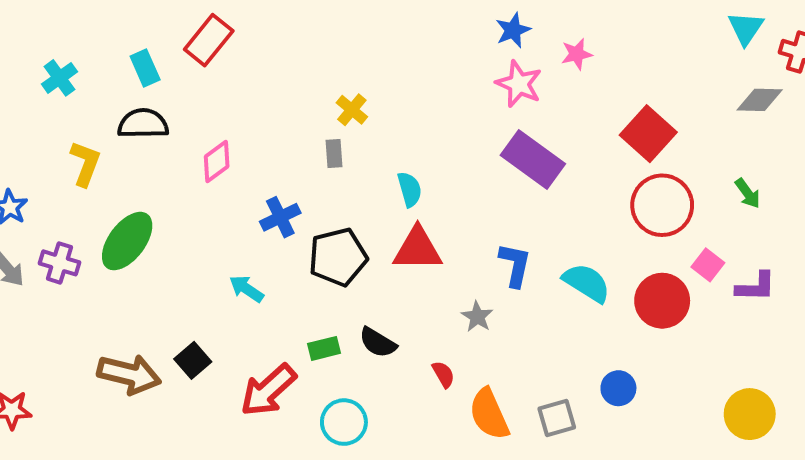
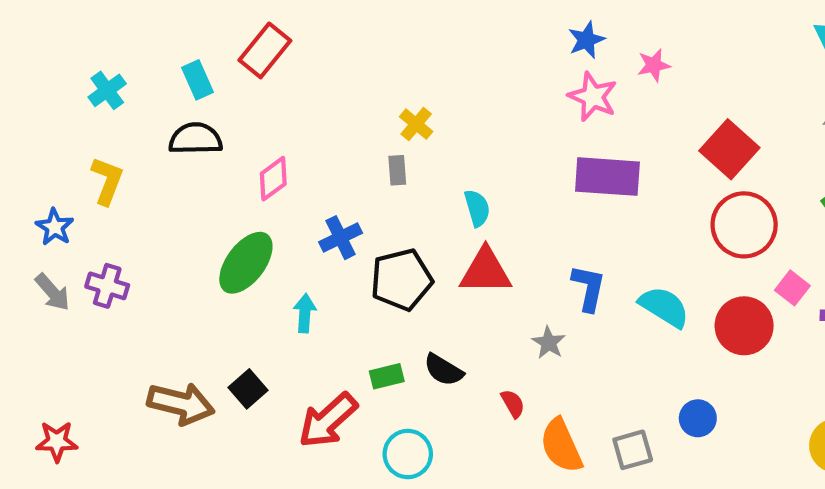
purple rectangle: (533, 159) -> (607, 177), turned -32
yellow L-shape: (85, 163) -> (107, 181), moved
green ellipse: (127, 241) -> (246, 263), moved
cyan arrow: (246, 289) -> (305, 313), turned 60

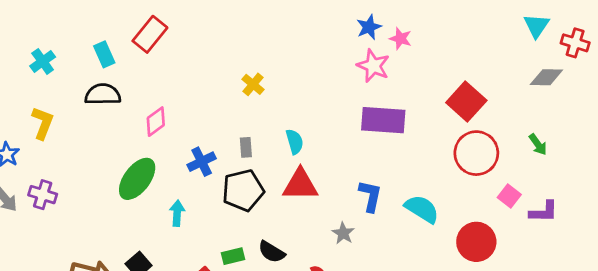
pink star: (654, 65) -> (400, 39), moved, turned 30
gray rectangle: (397, 170) -> (246, 147), moved
red circle: (744, 326) -> (476, 242), moved

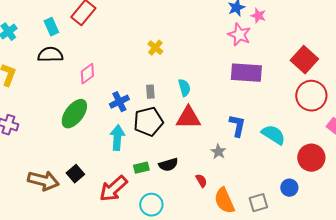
cyan arrow: (177, 213) -> (117, 138), moved, size x1.4
black semicircle: (272, 252) -> (168, 165), turned -48

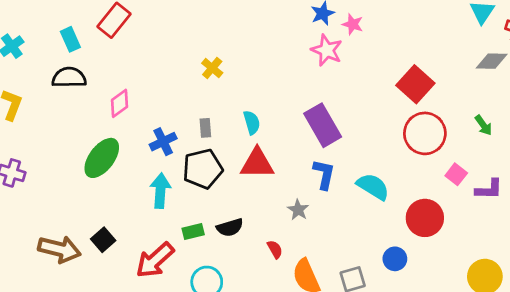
purple rectangle: (246, 73) -> (323, 125), moved, turned 56

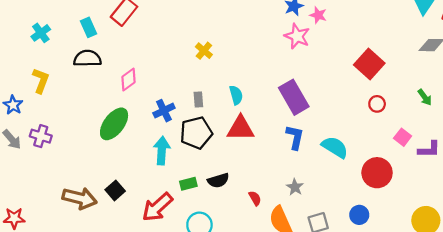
red circle: (425, 133) -> (377, 104), size x0.5
gray star: (298, 210) -> (295, 187), moved
blue circle: (395, 259) -> (359, 215), moved

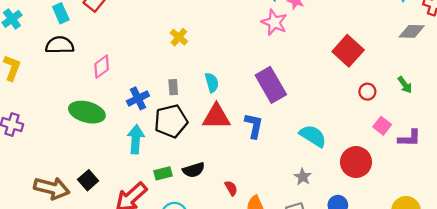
red circle: (377, 104) -> (367, 92), moved
green ellipse: (114, 124) -> (87, 112), turned 68
blue L-shape: (295, 137) -> (254, 126), moved
gray star: (295, 187) -> (303, 177), moved

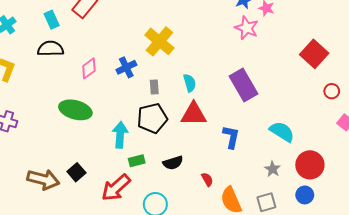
yellow cross: (179, 37) -> (159, 41), size x1.8
blue cross: (138, 98) -> (126, 67), moved
blue L-shape: (254, 126) -> (231, 137), moved
red circle: (356, 162) -> (310, 165), moved
green rectangle: (163, 173) -> (137, 161), moved

